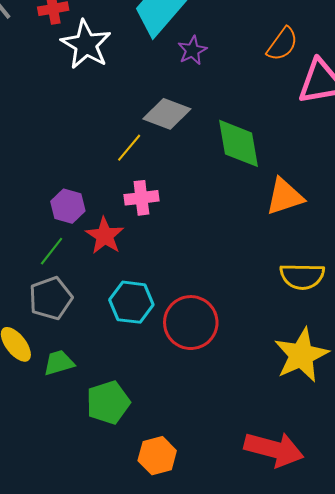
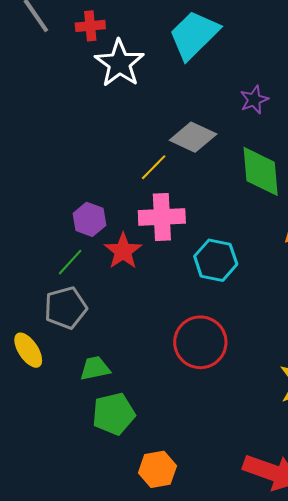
purple star: (192, 50) -> (254, 100), moved
pink cross: (141, 198) -> (162, 217), size x1.4
cyan hexagon: (131, 302) -> (216, 260), moved
green trapezoid: (59, 363) -> (95, 368), moved

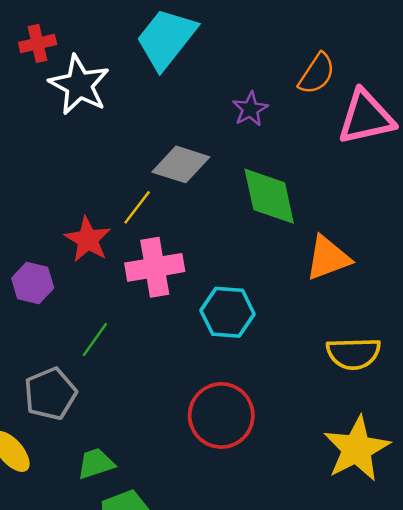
purple hexagon: (89, 219) -> (33, 283), moved
red star: (123, 251) -> (88, 239), moved
green line: (70, 262) -> (95, 340), moved

